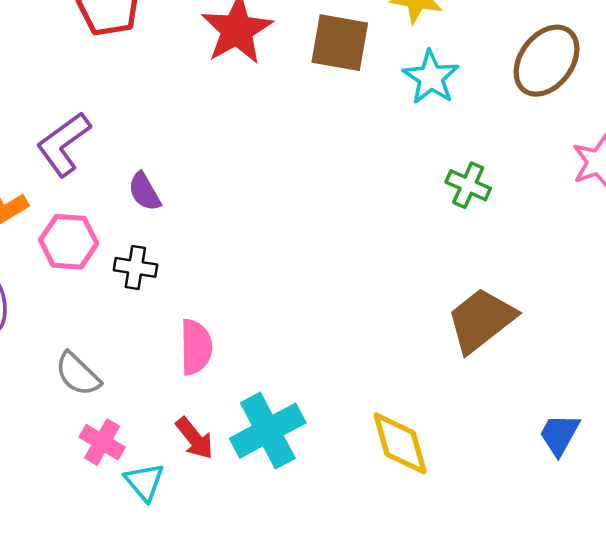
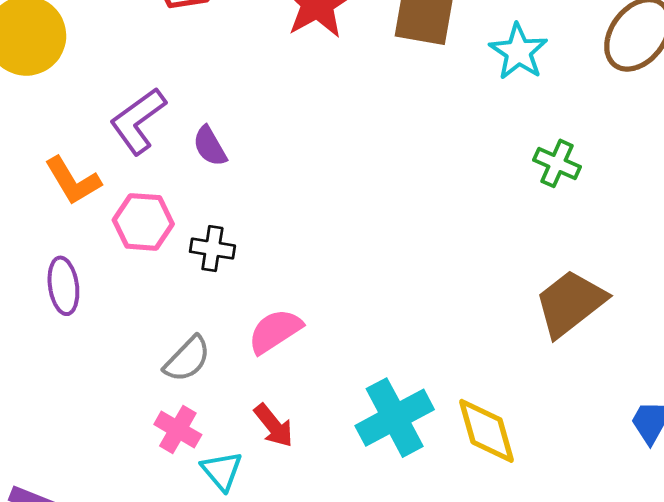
purple semicircle: (144, 192) -> (210, 146), moved
pink semicircle: (196, 347) -> (275, 331), turned -122
gray semicircle: (78, 374) -> (187, 359), moved, turned -90
cyan cross: (268, 431) -> (395, 418), moved

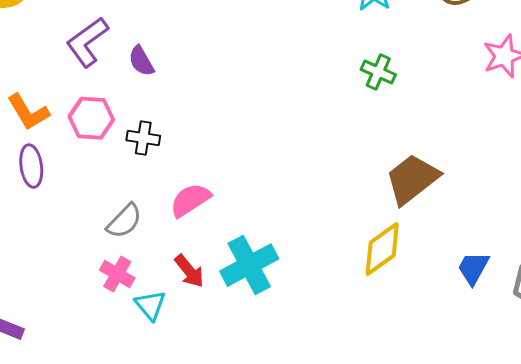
green cross: (557, 163) -> (378, 72), moved
orange L-shape: (73, 181) -> (28, 112), moved
cyan cross: (395, 418) -> (249, 265), moved
yellow diamond: (487, 431) -> (382, 249), moved, turned 70

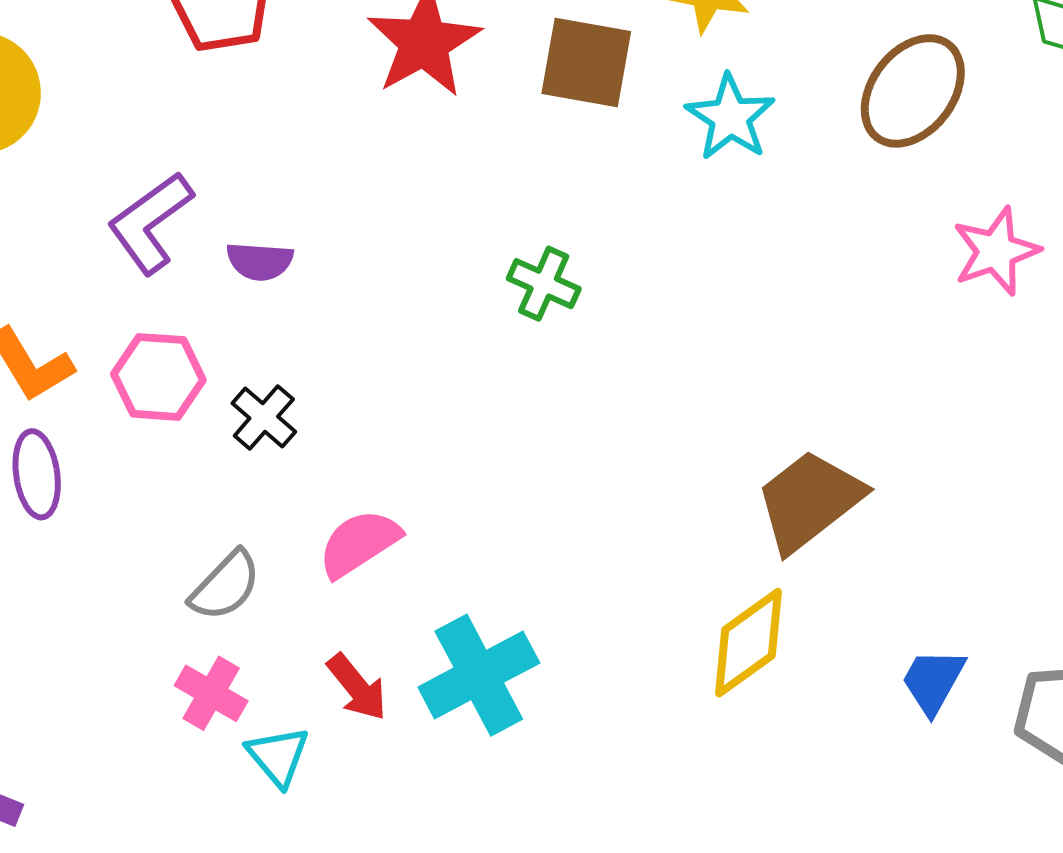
purple semicircle: (141, 61) -> (260, 261), turned -56
green cross: (378, 72) -> (544, 284), moved
black cross: (143, 138) -> (264, 417), turned 32

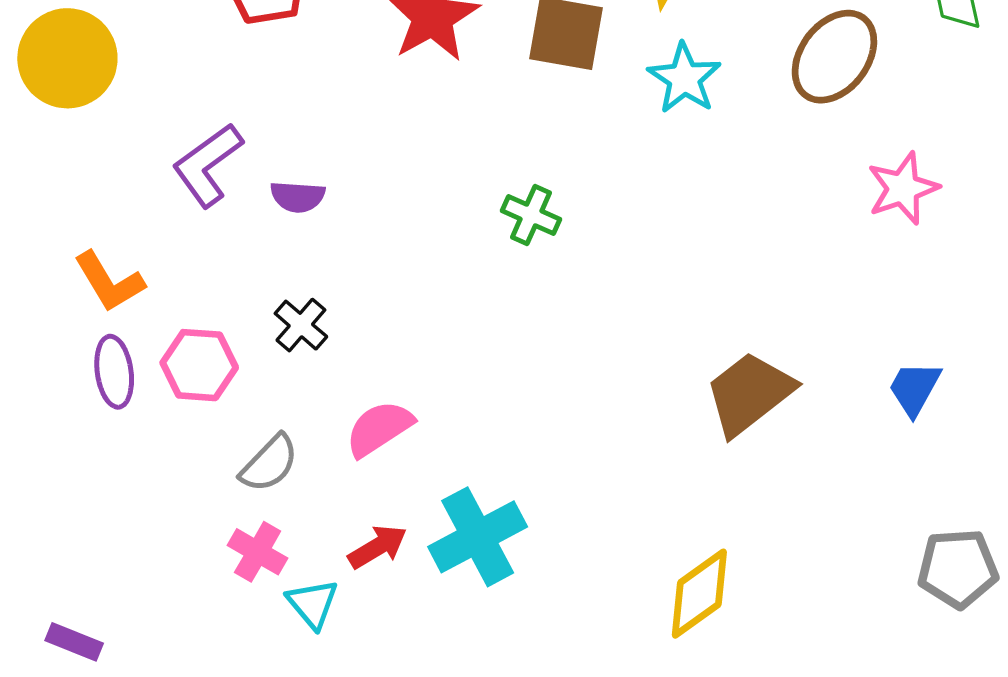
pink hexagon: (158, 377) -> (199, 365), moved
yellow diamond: (749, 643) -> (699, 594), moved
blue trapezoid: (933, 681) -> (914, 388), moved
red arrow: (357, 687) -> (378, 547), turned -82

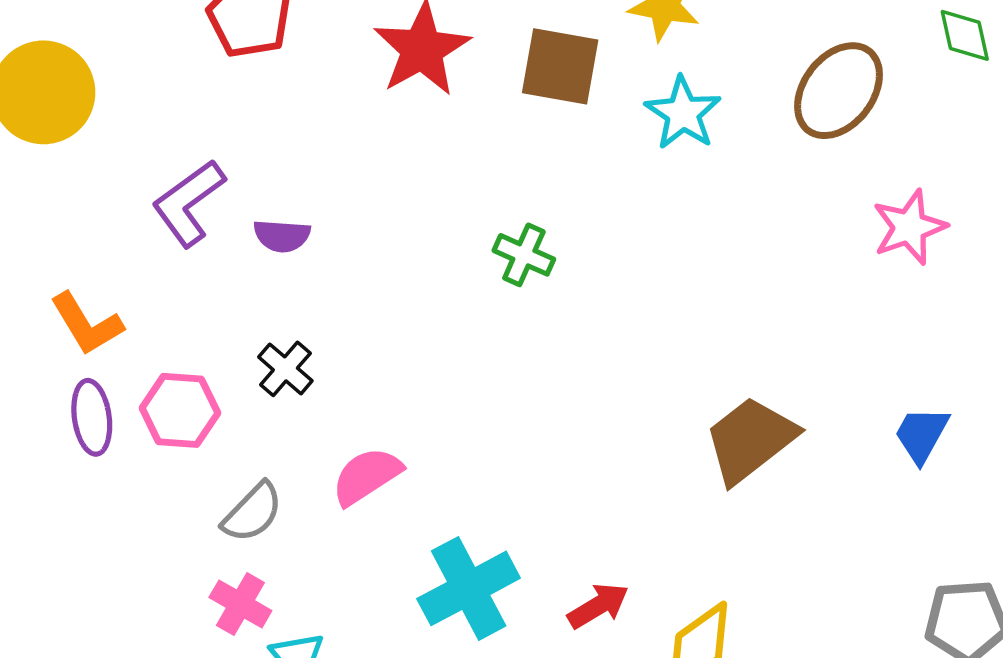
red arrow: (378, 547) -> (598, 606), moved

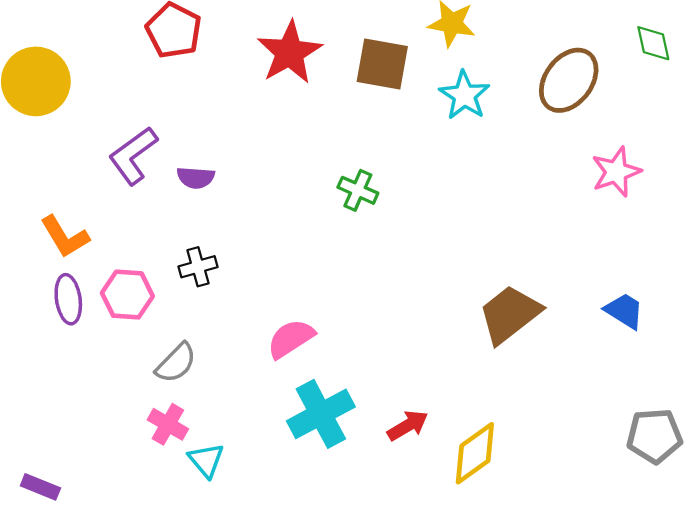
black cross: (285, 369) -> (198, 267), turned 33
blue trapezoid: (921, 435) -> (624, 311), turned 93
pink semicircle: (367, 476) -> (291, 339), moved

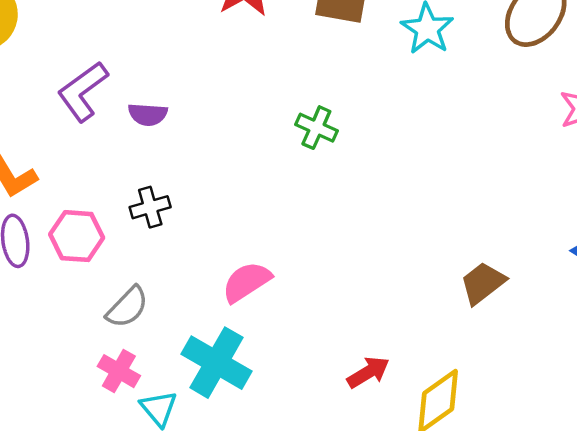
brown trapezoid: (510, 314) -> (483, 283), moved, size x0.7
cyan cross: (321, 414) -> (216, 363), moved, turned -32

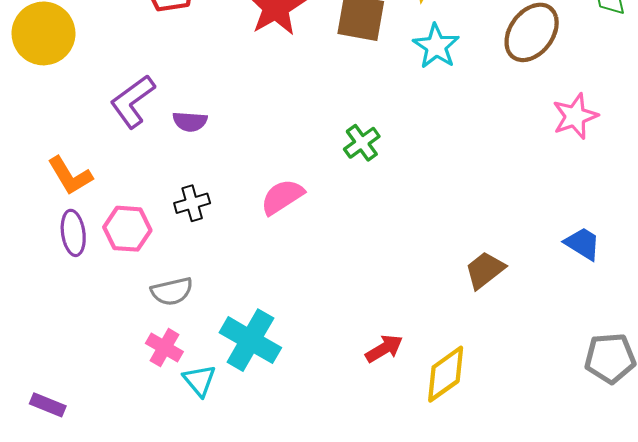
green cross: (316, 128) -> (362, 143), moved, turned 30
pink semicircle: (247, 282) -> (282, 197), moved
gray semicircle: (127, 307) -> (172, 291), turned 33

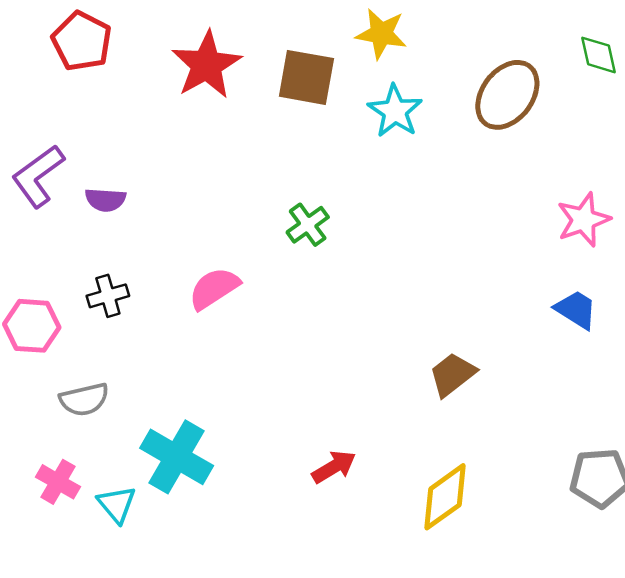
pink star: (575, 116) -> (584, 220), moved
blue trapezoid: (582, 244) -> (576, 310), moved
pink cross: (164, 348) -> (58, 482), moved
yellow diamond: (446, 374) -> (445, 497), moved

